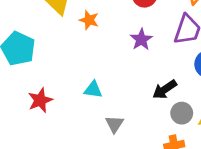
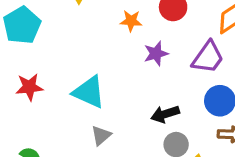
orange star: (89, 20) -> (131, 21), moved, turned -30
cyan triangle: (93, 90) -> (89, 92), size x1.6

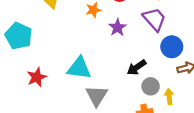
purple trapezoid: (208, 57) -> (154, 19), turned -60
gray triangle: (101, 135) -> (97, 96), size x1.5

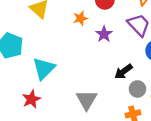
cyan triangle: (79, 68) -> (44, 68), moved, turned -50
red star: (37, 77) -> (31, 99), moved

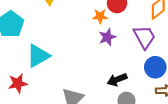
orange star: (80, 18) -> (100, 16), moved

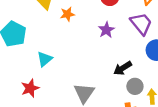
orange star: (100, 16) -> (67, 14), moved
cyan triangle: (38, 56) -> (45, 59), size x0.7

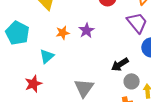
orange star: (67, 14) -> (63, 33), moved
purple star: (106, 30) -> (87, 30), moved

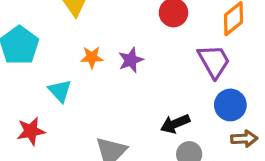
cyan triangle: (47, 56) -> (60, 91), turned -42

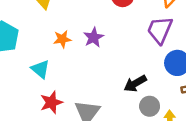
purple trapezoid: (214, 61) -> (160, 30), turned -120
red star: (31, 131) -> (51, 102), moved

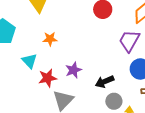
purple star: (94, 37) -> (73, 70), moved
red star: (51, 102) -> (48, 78), moved

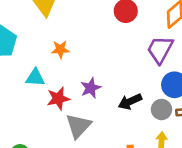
cyan triangle: (30, 61) -> (35, 78), turned -42
gray circle: (114, 101) -> (161, 109), moved

